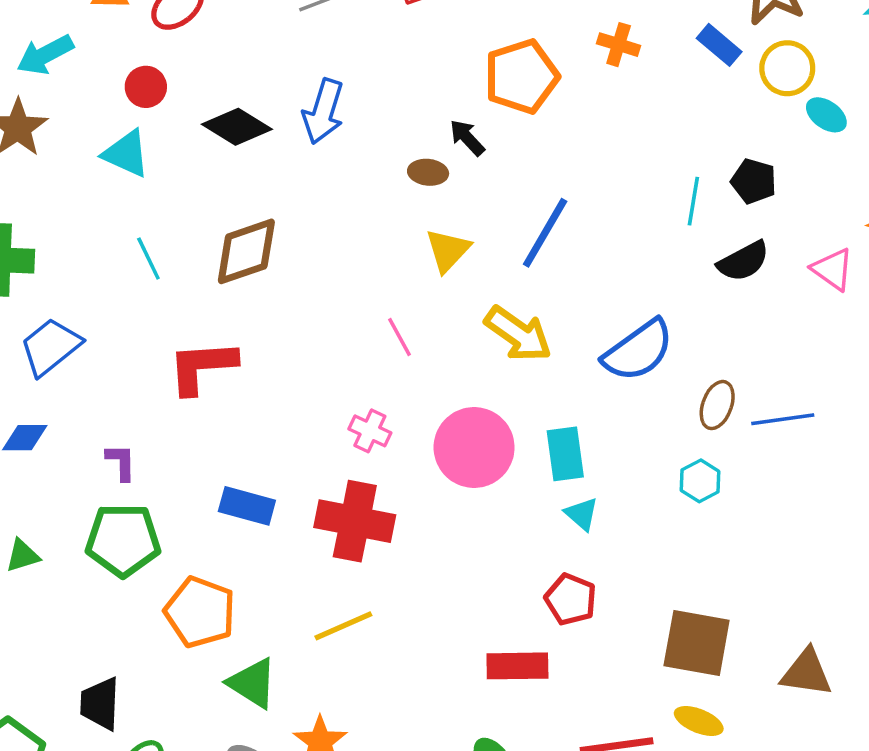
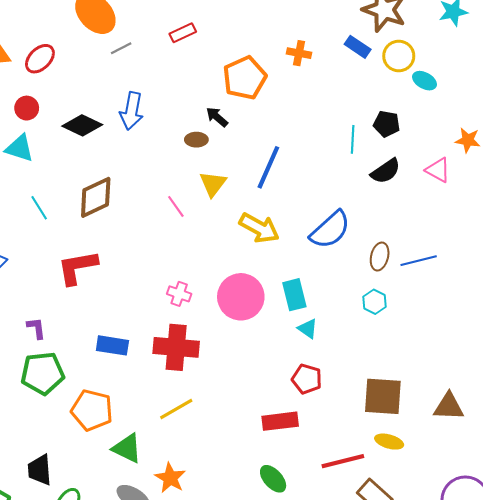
pink line: (400, 337) -> (176, 206), moved

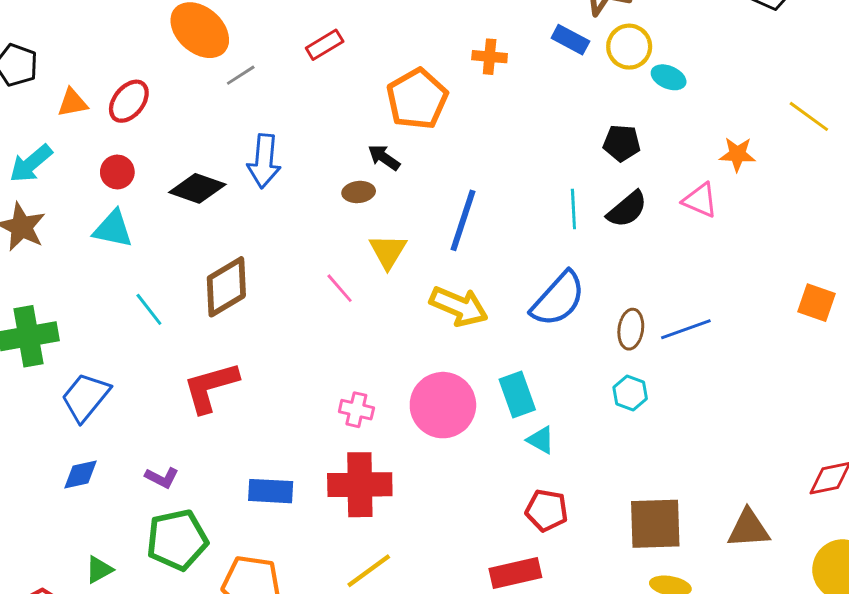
cyan line: (353, 139) -> (573, 209), moved
purple L-shape: (36, 328) -> (162, 478), turned 130

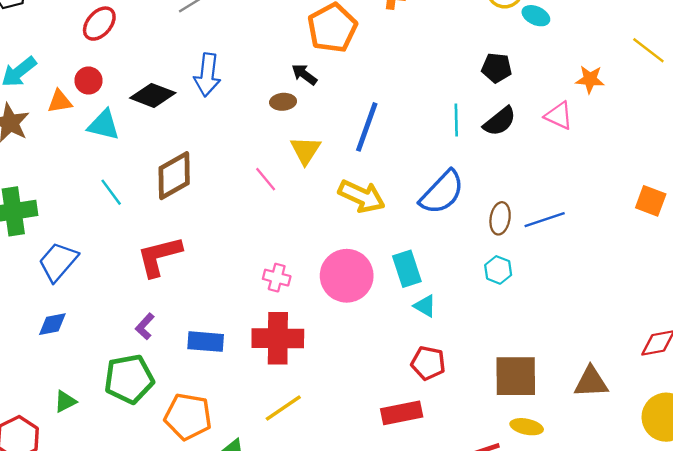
orange triangle: (72, 103) -> (60, 101), moved
cyan triangle: (113, 229) -> (104, 125), moved
purple L-shape: (162, 478) -> (145, 326), moved, turned 104

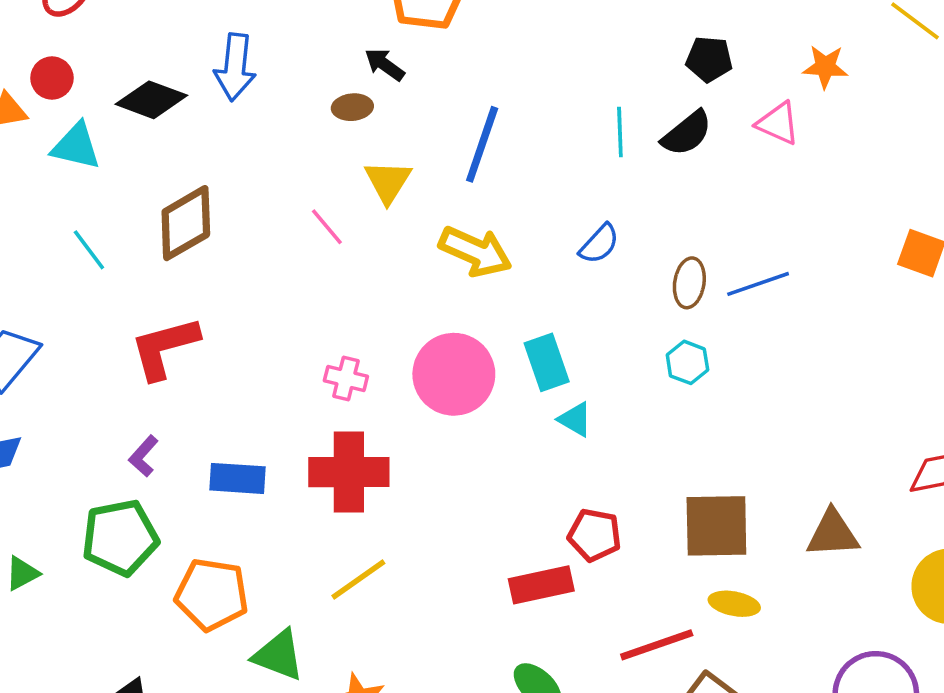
black pentagon: (497, 68) -> (709, 59), moved
blue semicircle: (442, 192) -> (599, 244), size x0.6
red pentagon: (428, 363) -> (595, 535), moved

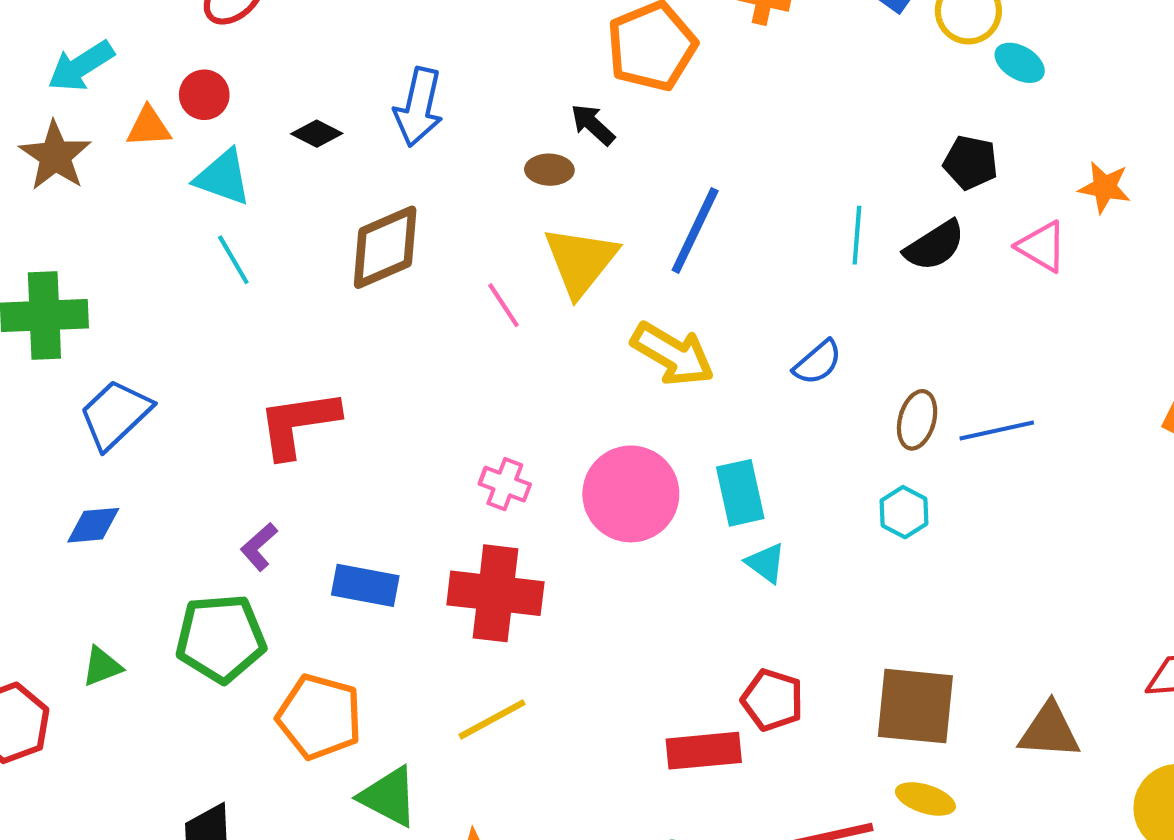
black diamond: (151, 100) -> (317, 134), size x0.6
yellow triangle: (388, 182) -> (581, 261), size x1.4
brown diamond: (186, 223) -> (385, 247), moved
cyan line: (89, 250) -> (233, 260), moved

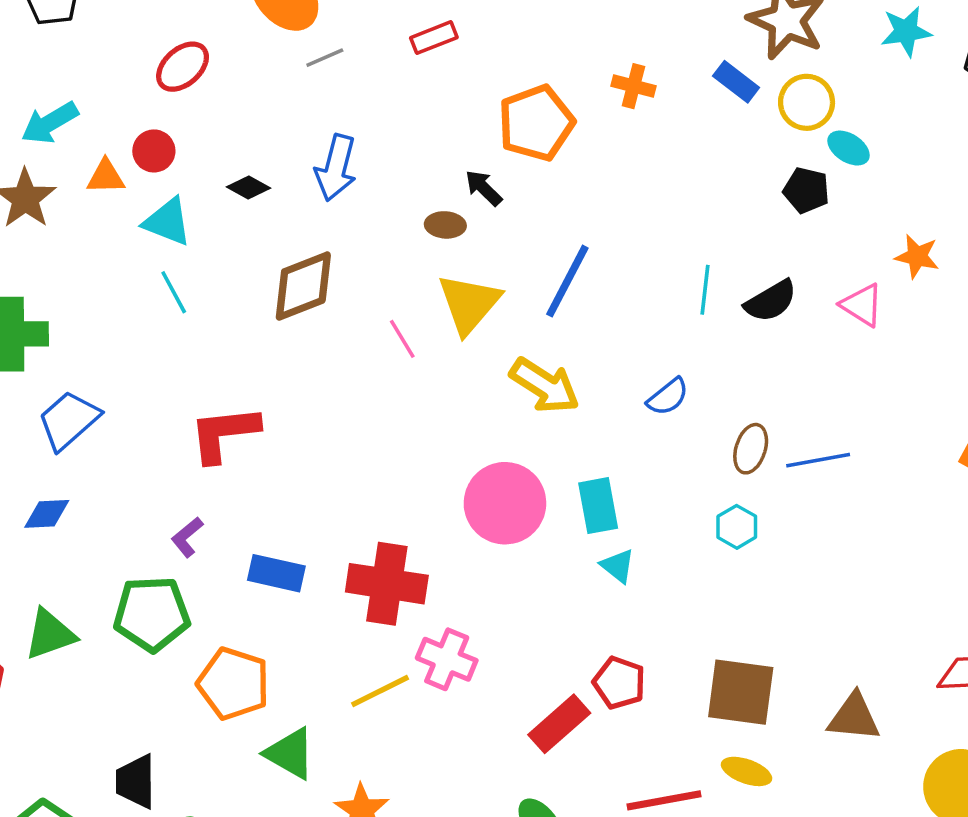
black pentagon: (971, 162) -> (806, 190), moved
pink cross: (505, 484) -> (447, 659), moved, size x1.4
green triangle: (102, 666) -> (50, 634), size x1.5
red rectangle: (704, 751) -> (559, 724), turned -38

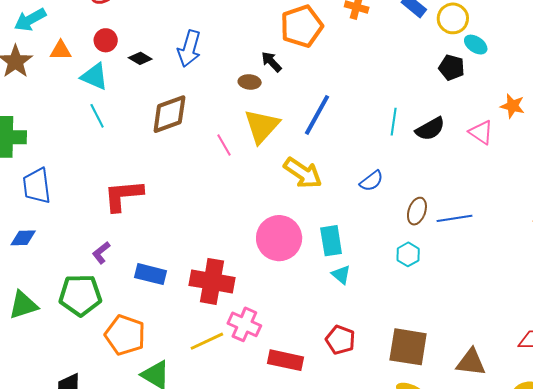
red circle: (154, 151) -> (106, 40), moved
blue trapezoid: (69, 420) -> (37, 186), turned -57
red rectangle: (559, 724) -> (285, 360), moved, turned 52

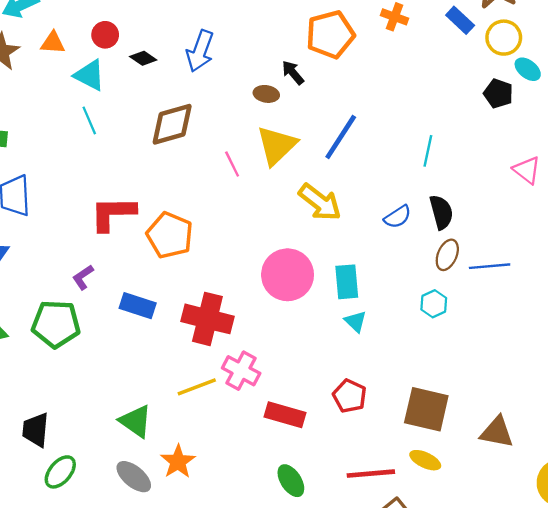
black semicircle: (430, 129) -> (441, 212), moved, turned -80
orange pentagon: (125, 335) -> (170, 235), moved

